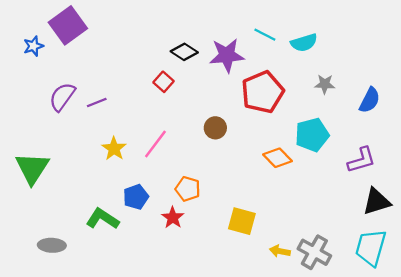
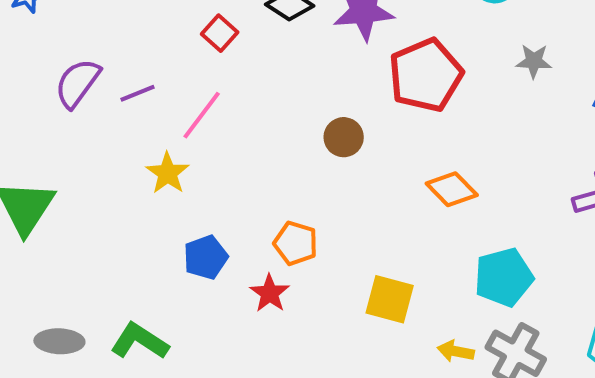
red square: (164, 82) -> (220, 33), moved
cyan pentagon: (312, 135) -> (504, 277), moved
pink line: (155, 144) -> (202, 115), moved
green L-shape: (102, 219) -> (140, 341), moved

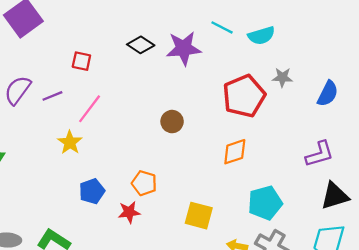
red square: (220, 33) -> (81, 61), moved, turned -30
red pentagon: (426, 75) -> (244, 96), moved
orange diamond: (452, 189) -> (235, 152), turned -64
red star: (270, 293) -> (129, 212), turned 30

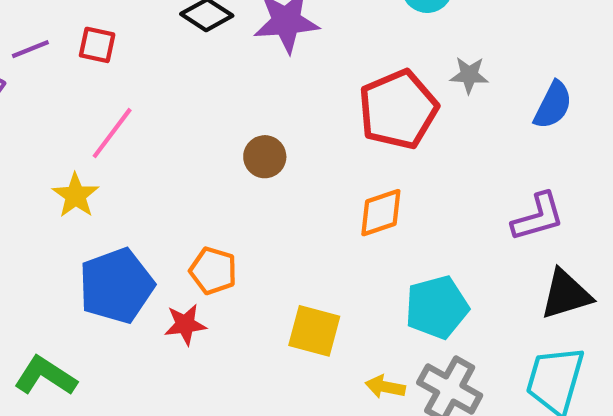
purple line: (52, 96) -> (30, 49), moved
blue pentagon: (92, 191) -> (116, 286), size x1.6

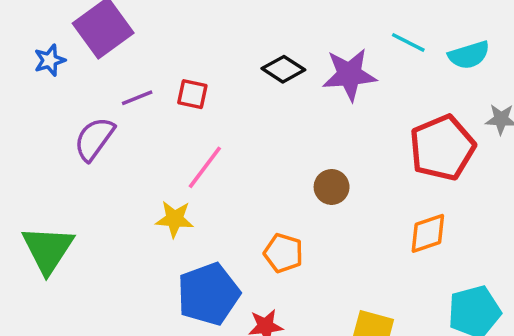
yellow star: (76, 195) -> (175, 219), turned -30
orange pentagon: (213, 271) -> (283, 253), moved

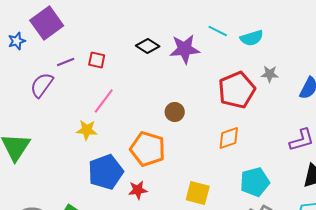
orange pentagon: (283, 253) -> (148, 149), size x1.6

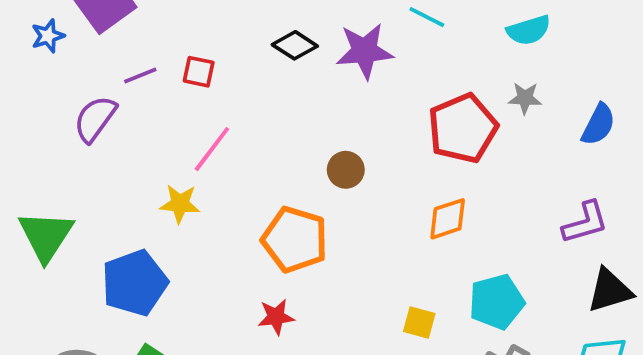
cyan semicircle: (252, 38) -> (529, 30), moved
blue pentagon: (106, 172) -> (135, 283), moved
yellow square: (198, 193) -> (419, 323), moved, size x0.7

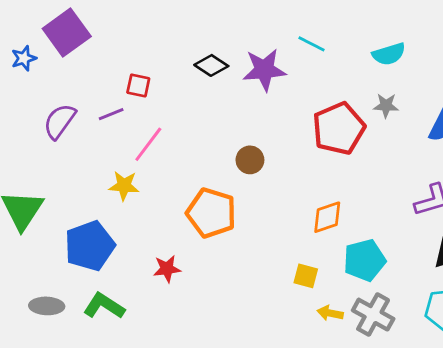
purple line: (140, 76) -> (111, 114), moved
orange diamond: (448, 219) -> (327, 217), moved
red star: (276, 317) -> (167, 269), moved

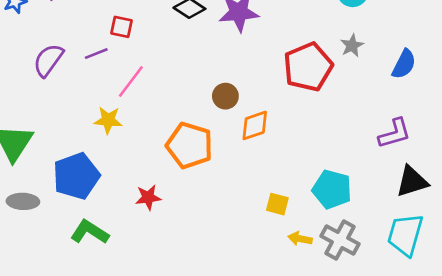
gray star: (386, 106) -> (352, 46), turned -30
orange diamond: (327, 217) -> (255, 125), moved
cyan pentagon: (364, 260) -> (332, 189), turned 30
gray ellipse: (47, 306) -> (23, 201), moved

